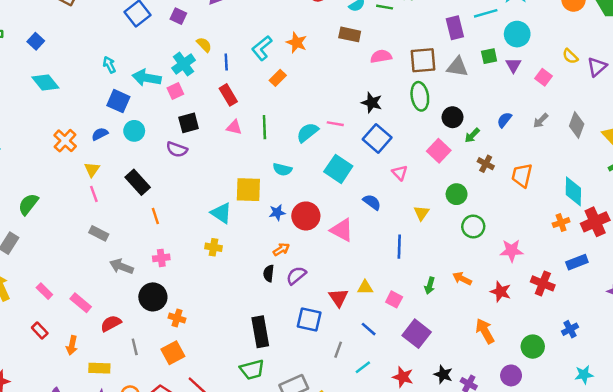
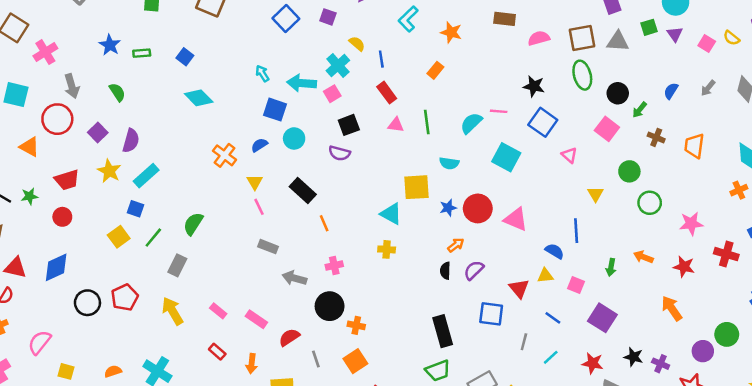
cyan L-shape: (262, 48) -> (408, 19), moved
yellow semicircle: (570, 56) -> (732, 38), moved
blue semicircle: (372, 202) -> (555, 251), moved
green circle: (533, 347) -> (727, 334), moved

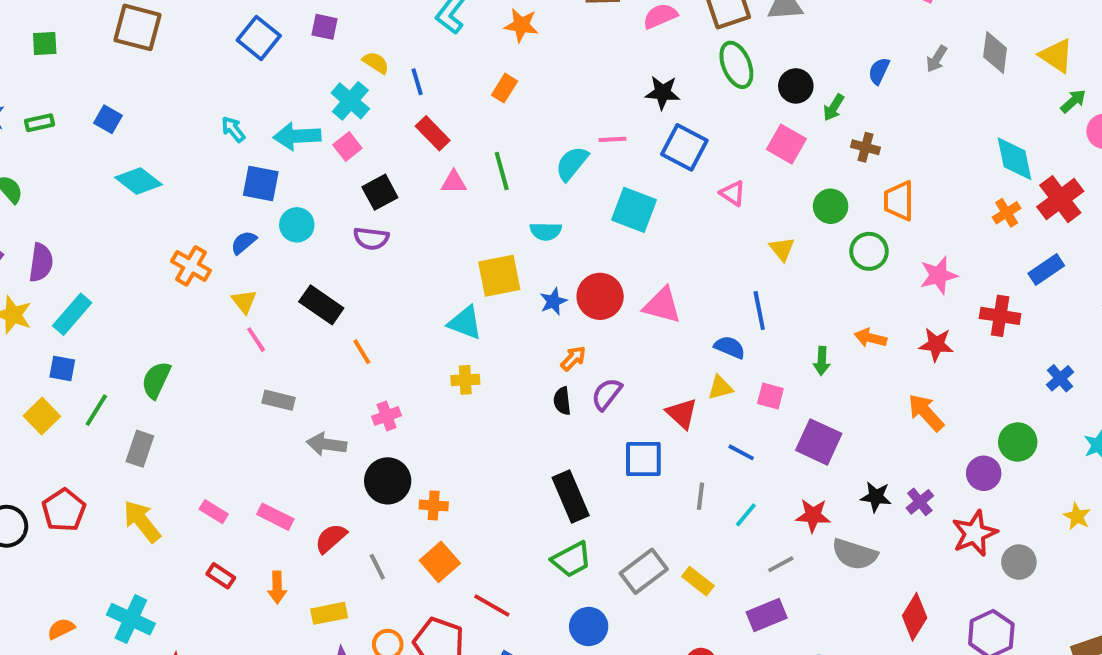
orange trapezoid: (694, 146) -> (899, 201), moved
purple cross: (661, 364) -> (920, 502), turned 35

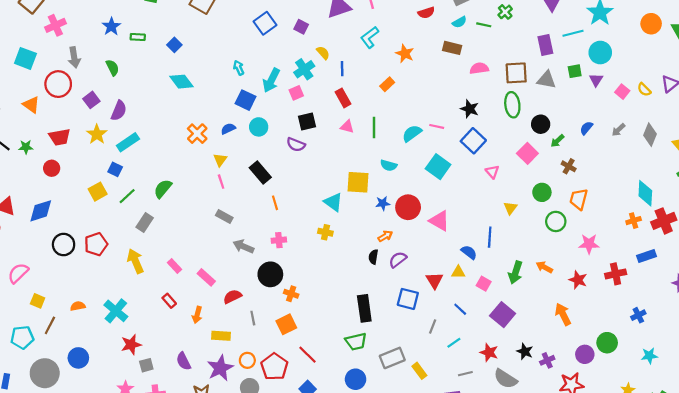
cyan arrow: (297, 136) -> (271, 80), turned -75
red cross: (1000, 316) -> (616, 274), turned -36
green arrow: (822, 361) -> (516, 272), size x1.5

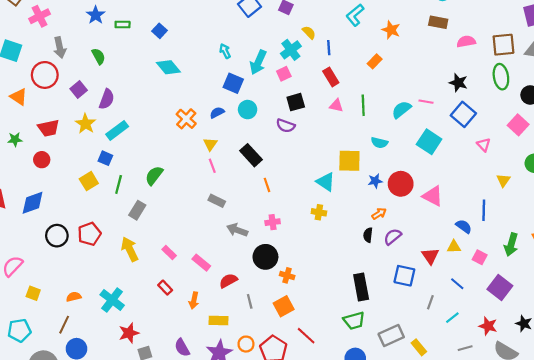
green line: (127, 196) -> (119, 184), turned -30
brown line: (50, 325) -> (64, 325), moved

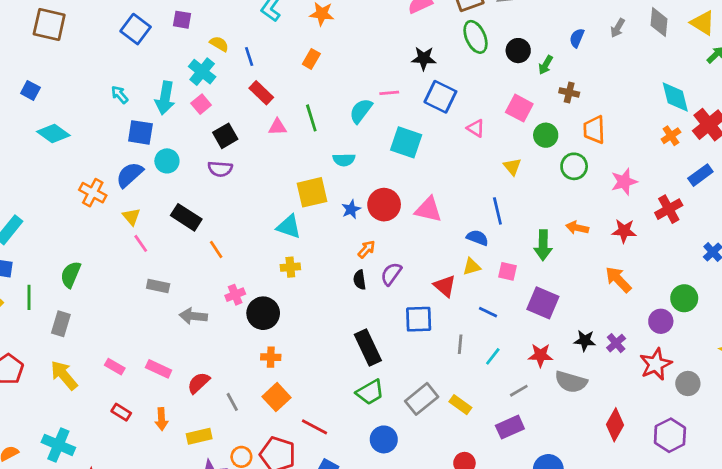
blue semicircle: (217, 113) -> (130, 175), size x1.5
pink square: (518, 125) -> (519, 108), moved
black circle: (265, 257) -> (263, 313), moved

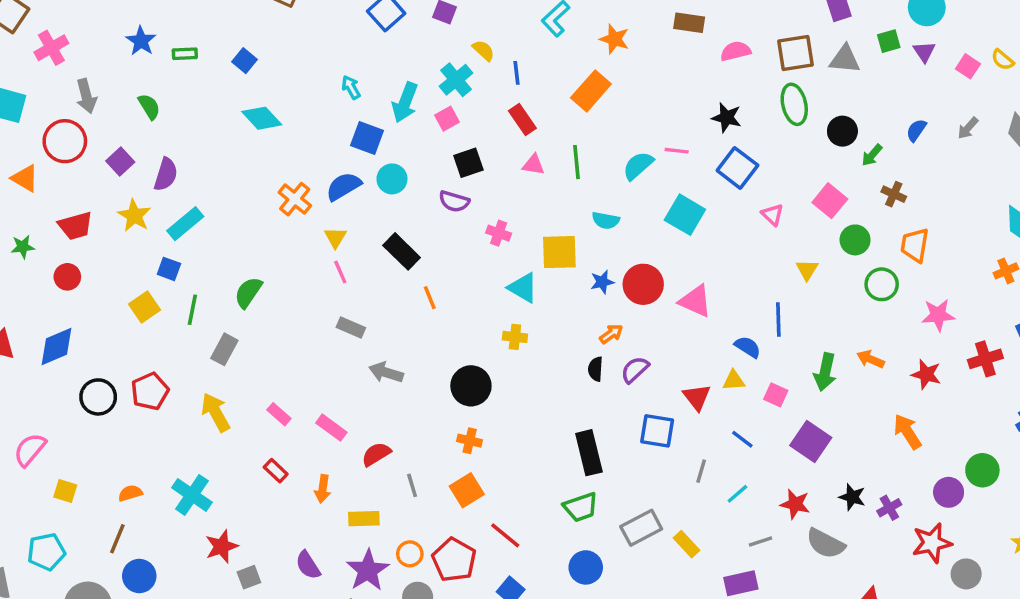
orange rectangle: (311, 59) -> (591, 91), size x1.6
pink cross: (235, 295) -> (499, 233), moved, turned 30

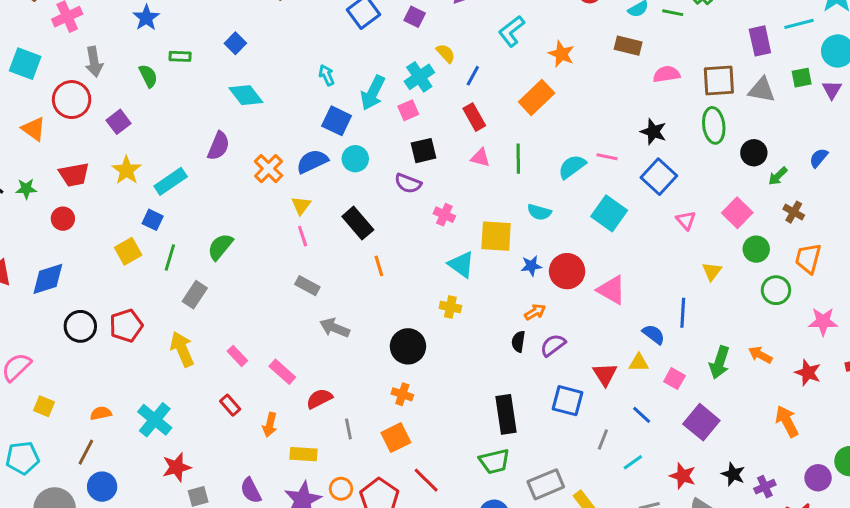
green rectangle: (185, 54) -> (180, 56), moved
blue line: (516, 73) -> (473, 76), turned 30
purple semicircle: (166, 174) -> (219, 146), moved

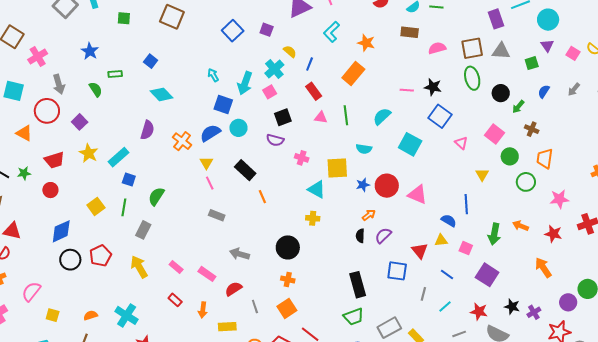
green square: (802, 78) -> (532, 63), moved
pink line: (607, 157) -> (407, 90), moved
blue square: (153, 220) -> (129, 179), moved
blue diamond: (48, 279) -> (61, 231), moved
gray arrow: (335, 328) -> (240, 254), moved

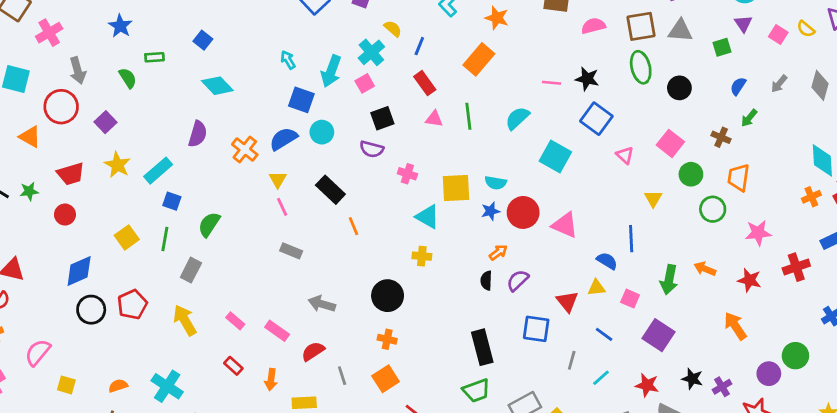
green arrow: (518, 107) -> (749, 118), moved
cyan semicircle: (364, 149) -> (496, 183), moved

